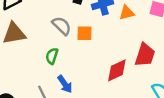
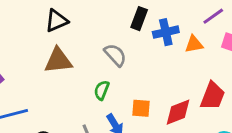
orange square: (84, 33) -> (141, 108), moved

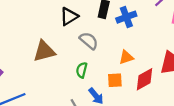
black triangle: (56, 21) -> (69, 16), moved
orange triangle: (194, 44) -> (126, 57), moved

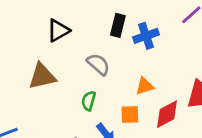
black triangle: (69, 16) -> (58, 30), moved

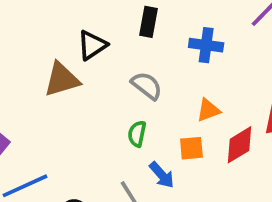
black rectangle: (118, 25) -> (148, 22), moved
blue cross: (146, 36) -> (206, 45), turned 30
brown triangle: (42, 76) -> (62, 80), moved

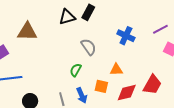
black rectangle: (148, 22) -> (88, 12), moved
brown triangle: (62, 80) -> (27, 32), moved

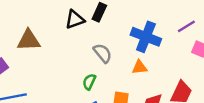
blue cross: (126, 36) -> (146, 37), size x1.4
orange triangle: (116, 70) -> (140, 67), moved

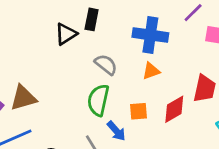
brown triangle: (29, 40) -> (23, 98), moved
green semicircle: (89, 82) -> (98, 100), size x1.6

